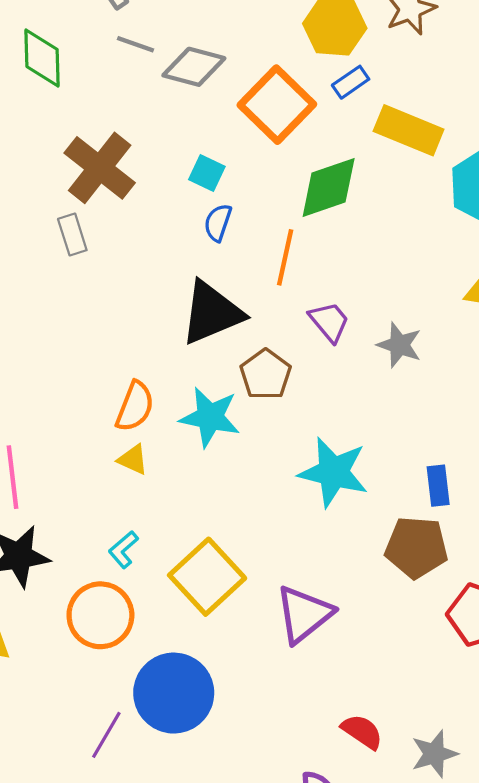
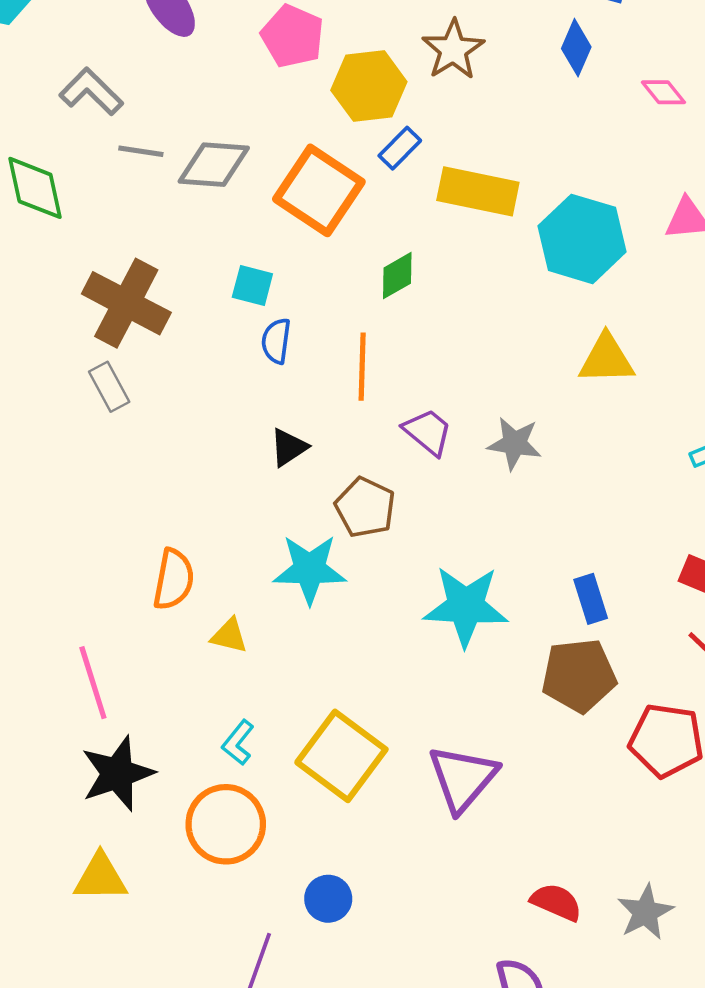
green diamond: (329, 187) -> (397, 276), size x0.6
black triangle: (212, 313) -> (289, 447), size x0.5
orange semicircle: (135, 406) -> (174, 579), moved
blue circle: (174, 693) -> (328, 899), size x0.5

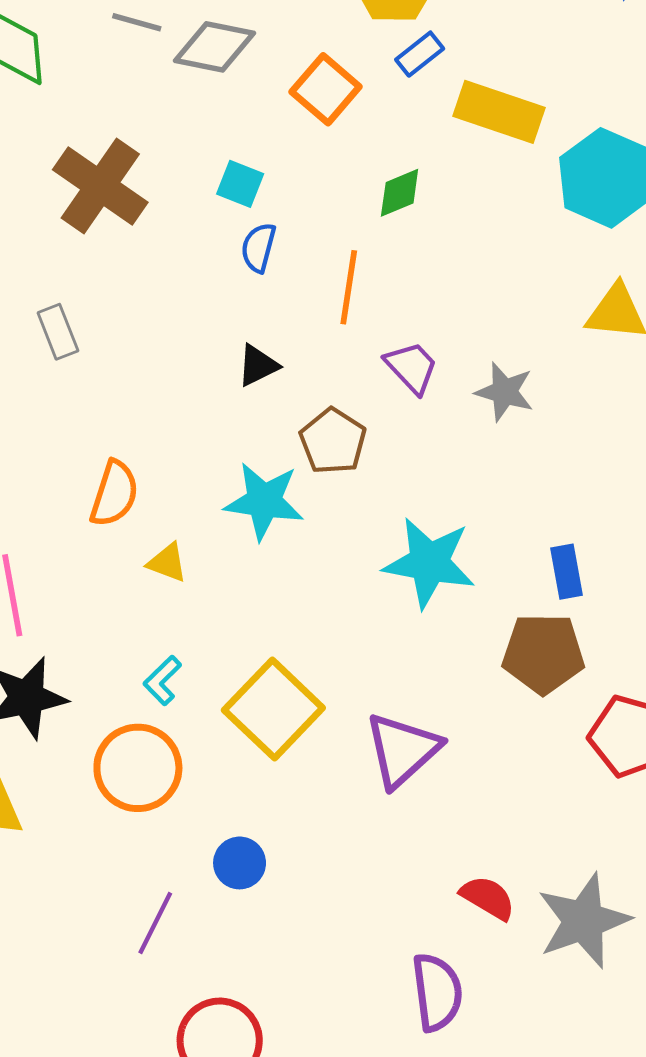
orange square: (319, 190) -> (326, 89), size x0.7
gray rectangle: (109, 387) -> (58, 332), moved
gray star: (645, 912) -> (584, 921), size x1.5

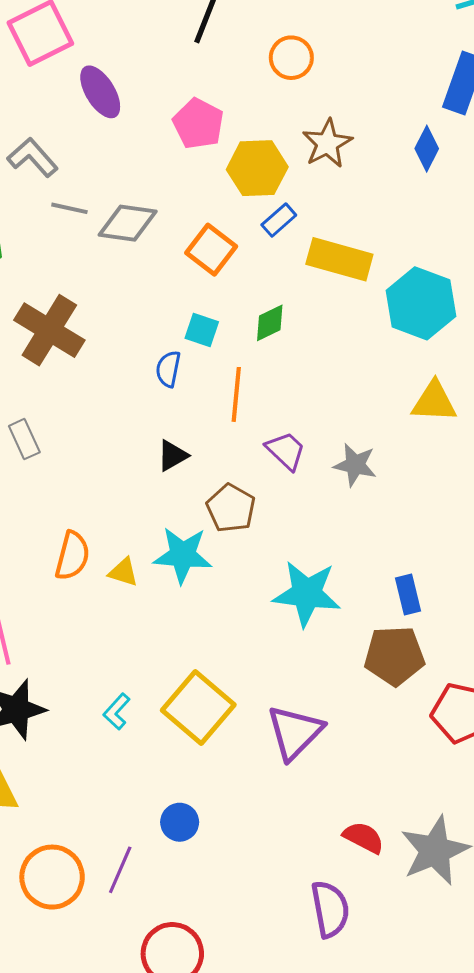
cyan square: (240, 184) -> (202, 330), moved
yellow triangle: (167, 563) -> (123, 572), moved
cyan L-shape: (162, 680) -> (117, 712), moved
orange circle: (138, 768) -> (52, 877), moved

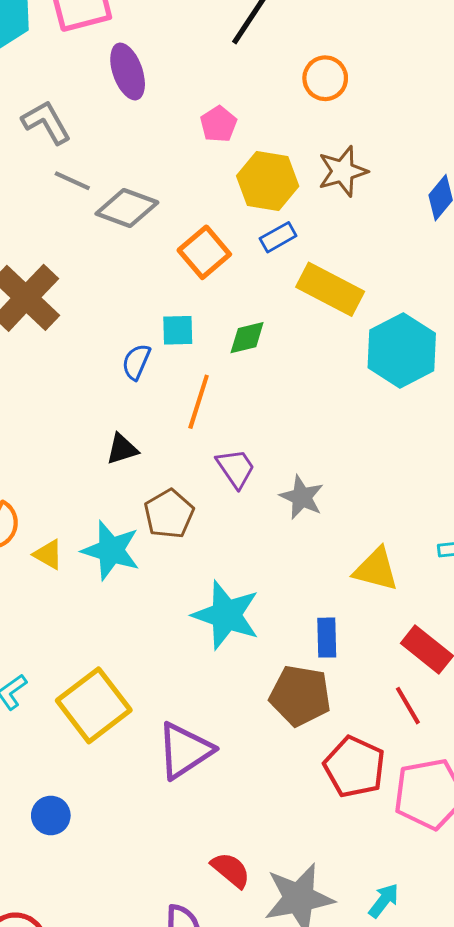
pink pentagon: (198, 124) -> (218, 124), size x0.7
cyan square: (202, 330) -> (178, 330), turned -32
yellow triangle: (434, 402) -> (376, 569), moved

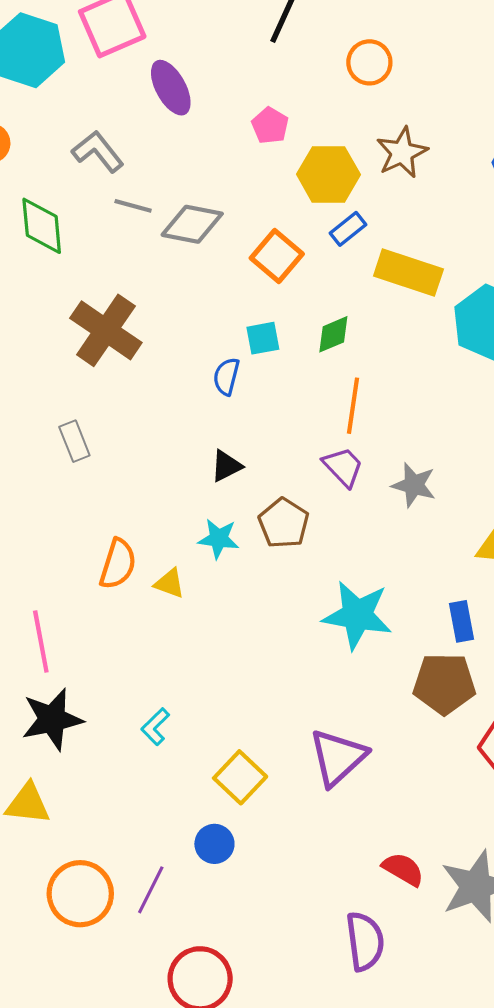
orange line: (199, 402) -> (353, 406), moved
cyan star: (111, 550) -> (219, 539), moved, size x0.7
yellow square: (94, 705) -> (240, 777), moved, size x0.7

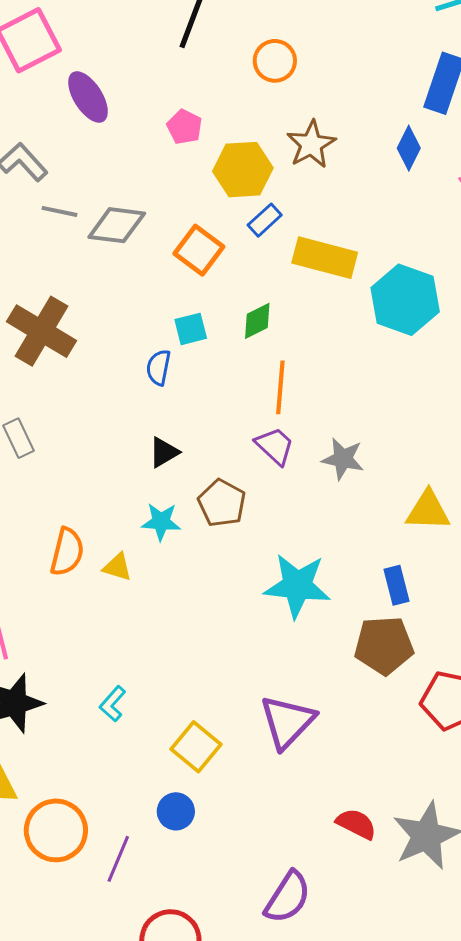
orange circle: (80, 894) -> (56, 830), moved
purple semicircle: (365, 941) -> (288, 897), moved, turned 44

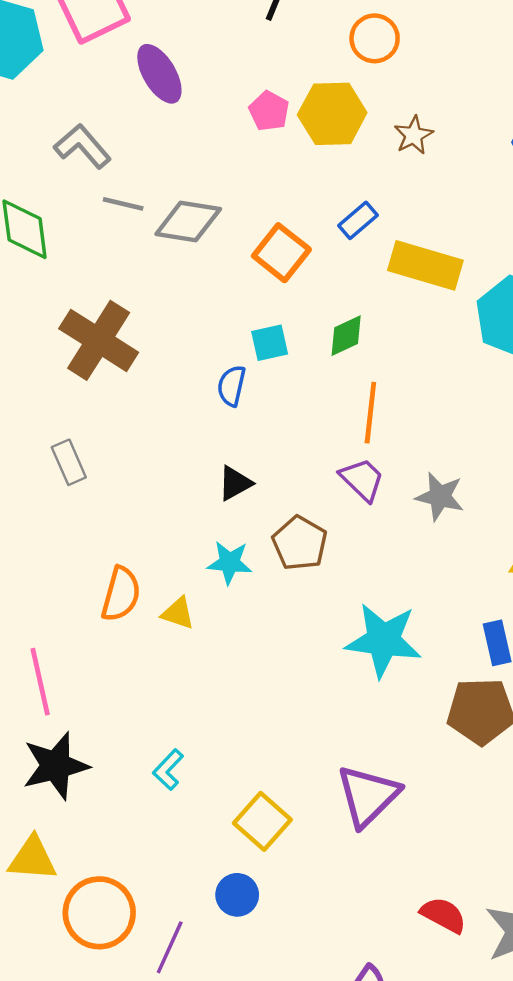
brown star: (311, 144) -> (414, 135), size x0.7
yellow hexagon: (243, 170) -> (332, 114), moved

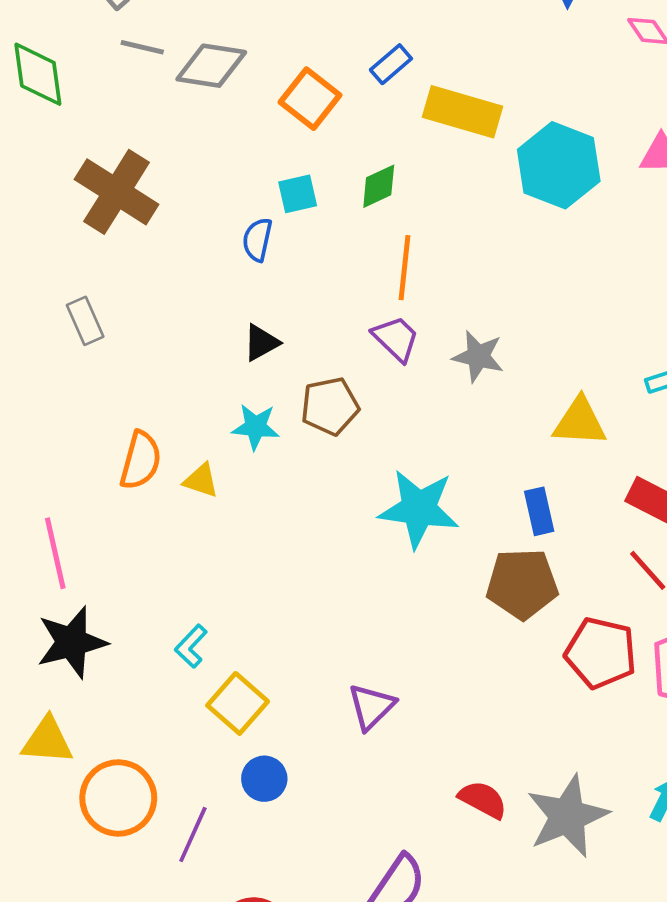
brown pentagon: (300, 543) -> (330, 406), turned 30
purple triangle: (368, 796) -> (371, 707), moved, size x0.7
yellow square: (262, 821) -> (238, 703), moved

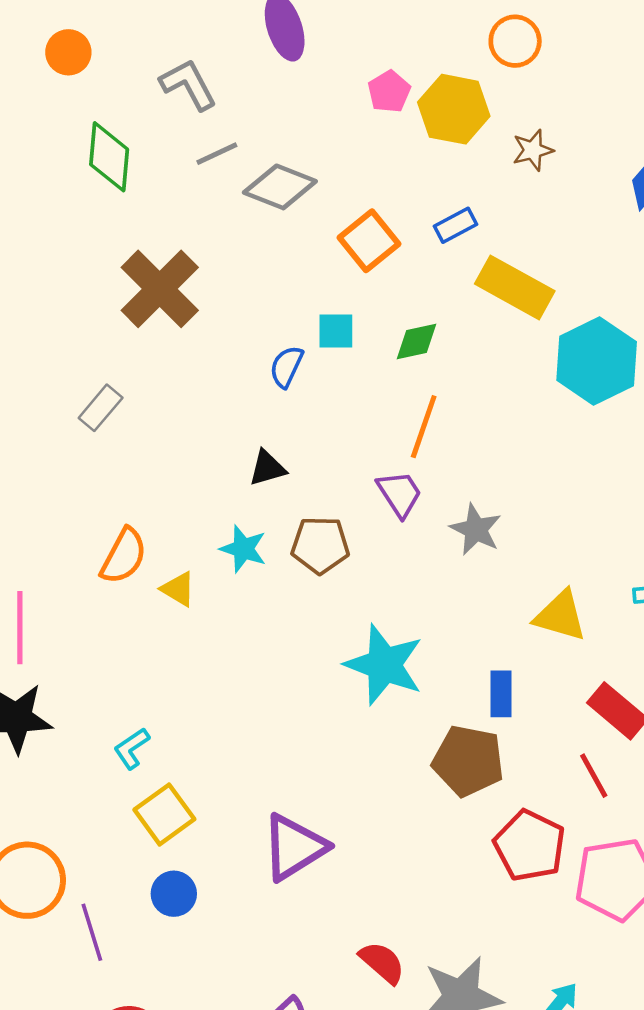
gray line: (142, 47) -> (217, 154), turned -51
gray rectangle: (85, 321) -> (101, 408), turned 51
purple triangle: (371, 707) -> (294, 847), size x1.4
purple line: (193, 834) -> (92, 932), turned -54

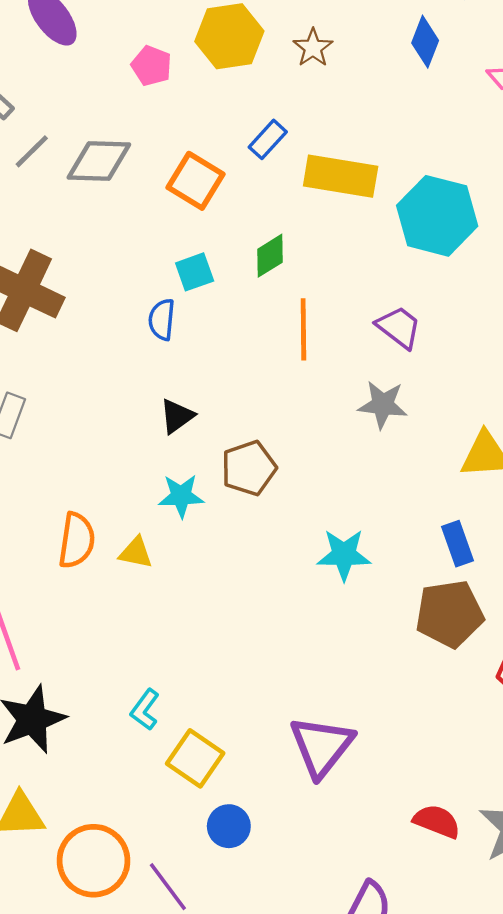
pink pentagon: (389, 92) -> (152, 66), moved
purple trapezoid: (400, 494) -> (399, 327), moved
cyan star: (384, 665) -> (344, 555), size x0.7

